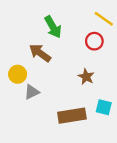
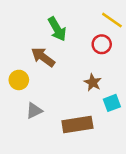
gray triangle: (32, 92) -> (34, 111), moved
cyan square: (104, 107) -> (112, 103), moved, turned -35

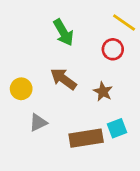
brown arrow: (43, 57) -> (63, 79), moved
cyan square: (112, 103) -> (117, 128), moved

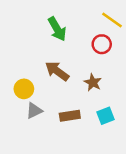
yellow circle: (21, 89) -> (24, 89), moved
brown rectangle: (86, 138) -> (70, 116), moved, size x0.7

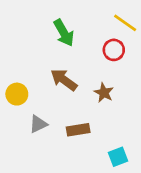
yellow circle: (24, 89) -> (17, 94), moved
cyan square: (106, 116) -> (118, 157), moved

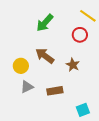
green arrow: (64, 33) -> (45, 23), turned 72
yellow circle: (17, 94) -> (21, 66), moved

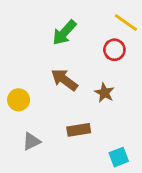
yellow circle: (21, 66) -> (19, 100), moved
gray triangle: (27, 87) -> (31, 141), moved

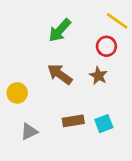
brown star: (104, 93) -> (98, 76), moved
cyan square: (119, 157) -> (104, 124), moved

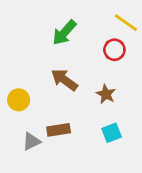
brown star: (98, 76) -> (106, 94), moved
brown rectangle: (73, 121) -> (59, 130), moved

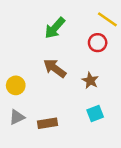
brown rectangle: (59, 130) -> (47, 123), moved
gray triangle: (31, 141) -> (17, 117), moved

